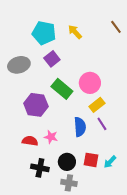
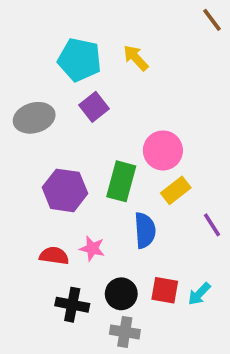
brown line: (116, 27) -> (212, 20), moved
green rectangle: (62, 89) -> (121, 181), moved, turned 65
purple line: (102, 124) -> (212, 225), moved

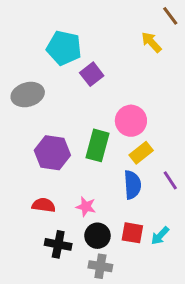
yellow arrow: (136, 58) -> (151, 42), moved
purple square: (94, 107) -> (92, 74), moved
blue semicircle: (145, 230) -> (132, 185), moved
pink star: (92, 248) -> (86, 207), moved

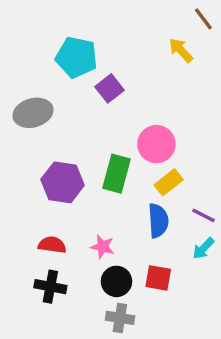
purple line: (170, 180) -> (203, 215), turned -30
cyan arrow: (160, 236) -> (203, 248), moved
black cross: (58, 244) -> (50, 287), moved

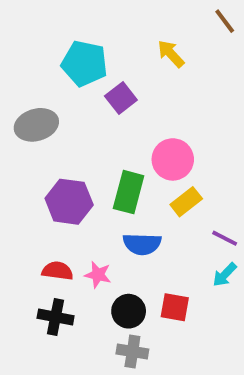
yellow arrow: (181, 50) -> (171, 54), moved
blue semicircle: (158, 221) -> (142, 244), moved, turned 96
pink star: (103, 247) -> (98, 275), moved

